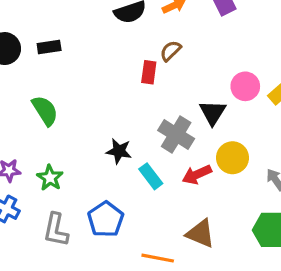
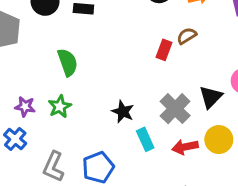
green star: (50, 178) -> (60, 107), moved

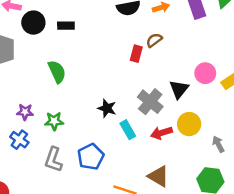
green star: (60, 107) -> (54, 121), moved, turned 30

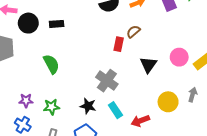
black triangle: (179, 89) -> (148, 65), moved
gray cross: (150, 102) -> (107, 81), moved
black star: (107, 108) -> (88, 106), moved
red arrow: (161, 133) -> (140, 121), moved
gray arrow: (218, 144) -> (193, 95), moved, turned 48

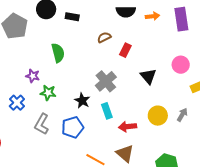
brown semicircle: (133, 32) -> (104, 37), moved
pink circle: (179, 57) -> (181, 65), moved
black triangle: (148, 65) -> (148, 76), turned -30
purple star: (26, 100) -> (33, 76), moved

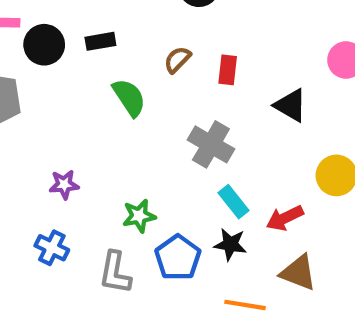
green semicircle: (58, 53) -> (129, 97), moved
green star: (48, 93) -> (139, 216), moved
black star: (82, 101) -> (230, 244), moved

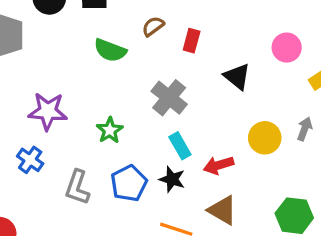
green semicircle: (129, 97) -> (110, 50), turned 136
purple star: (64, 185) -> (48, 111), size x1.6
green star: (139, 216) -> (110, 130), moved, turned -30

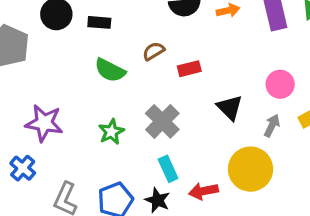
red rectangle: (192, 41) -> (189, 69), turned 55
gray arrow: (305, 129) -> (272, 126), moved
green star: (110, 130) -> (111, 132), moved
yellow circle: (265, 138) -> (251, 169), size x1.4

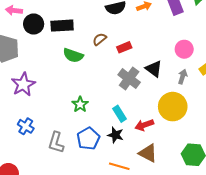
black rectangle: (99, 22) -> (62, 26), size x1.5
gray cross: (162, 121) -> (129, 79), moved
purple star: (44, 123) -> (23, 84), moved, turned -30
green star: (111, 132) -> (80, 104), moved

